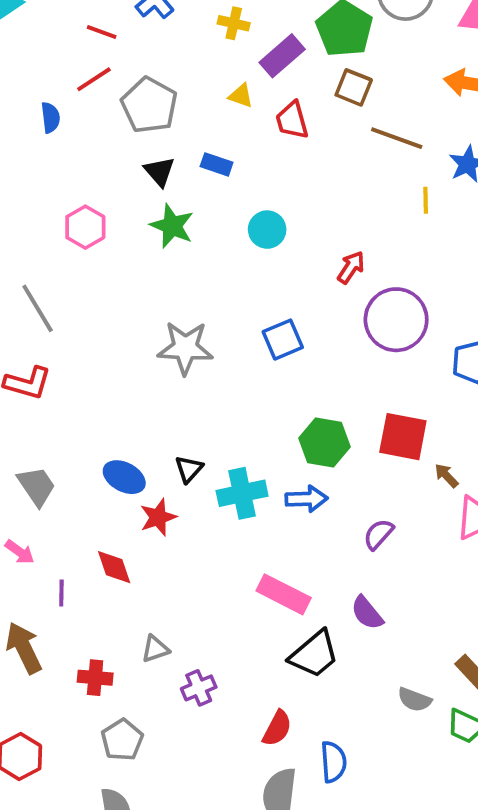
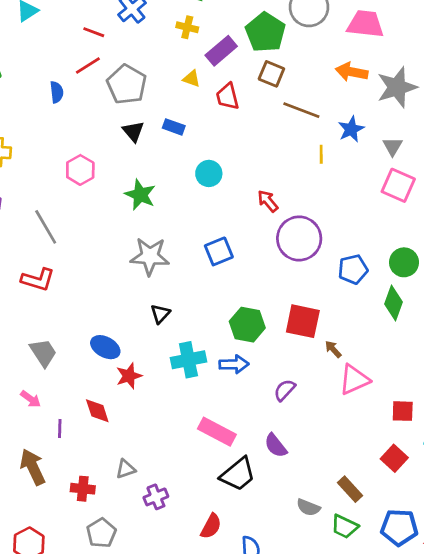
green star: (172, 226) -> (140, 195), moved
red arrow: (351, 267) -> (268, 201), turned -75
black triangle: (189, 469) -> (160, 314), moved

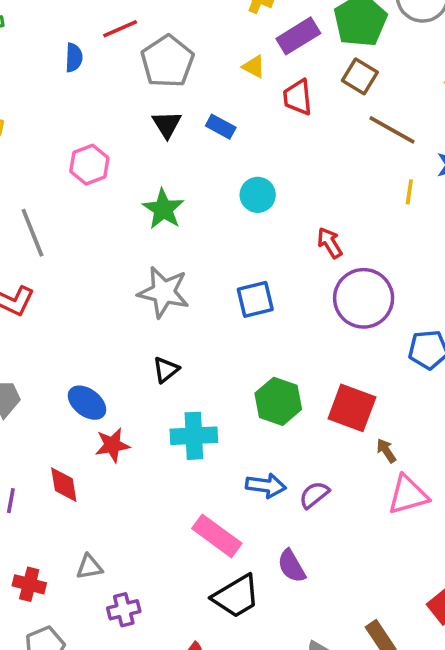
blue arrow: (234, 364) -> (266, 486), moved

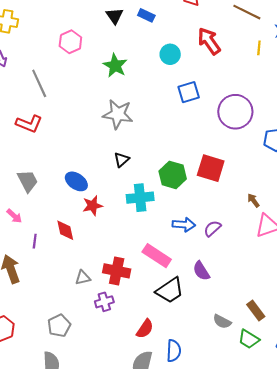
red arrow: (330, 243) -> (209, 41), moved, size x1.5
blue square: (255, 299) -> (189, 92), moved
green hexagon: (278, 401) -> (173, 175), moved
red square: (352, 408) -> (211, 168), moved
red cross: (29, 584) -> (117, 271), moved, size x1.4

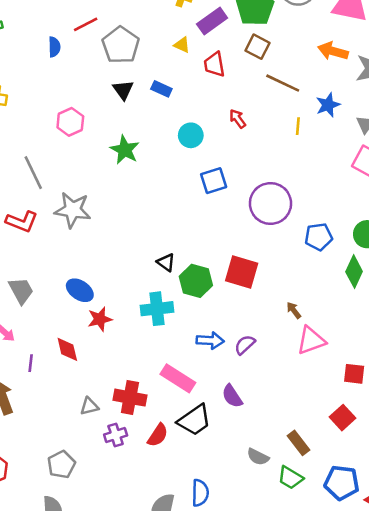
red arrow: (209, 41) -> (238, 119), size x0.6
gray star: (118, 114) -> (73, 210), moved
black triangle: (122, 160) -> (166, 262), moved, turned -42
red semicircle: (145, 329) -> (158, 435), moved

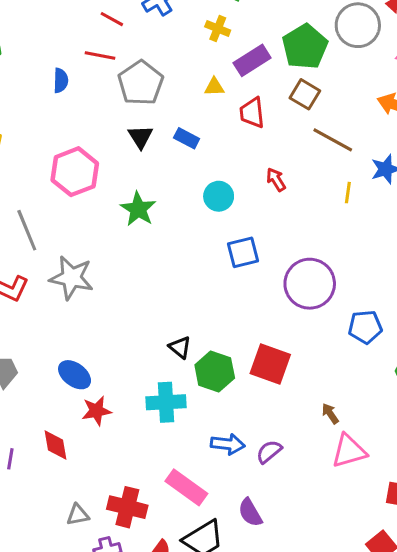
red line: (86, 24) -> (100, 56), turned 35
yellow triangle: (182, 45) -> (214, 87), turned -30
pink hexagon: (70, 122) -> (75, 172), size x1.4

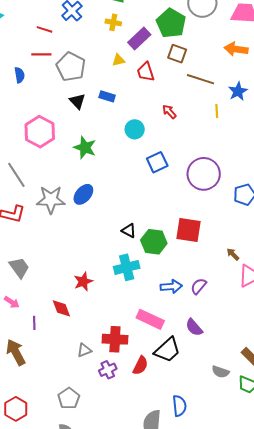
blue ellipse: (75, 375) -> (83, 194), moved, turned -75

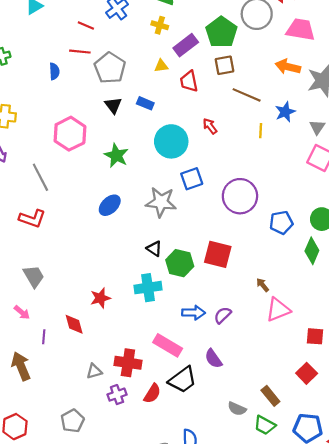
brown square: (177, 54) -> (224, 65), turned -36
cyan circle: (135, 129) -> (171, 141), size x1.6
gray star: (51, 200) -> (161, 202), moved

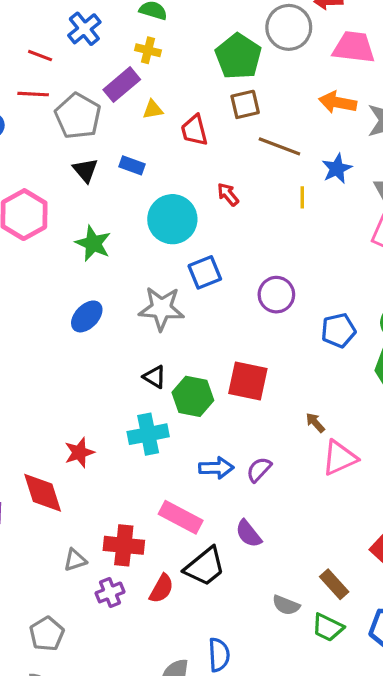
purple rectangle: (186, 45) -> (122, 85), moved
purple circle: (240, 196) -> (276, 295), size x0.7
red diamond: (74, 324) -> (43, 493), size x1.4

